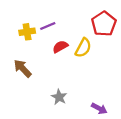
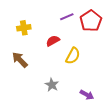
purple line: (48, 26) -> (67, 17), moved
yellow semicircle: (83, 48) -> (73, 56), moved

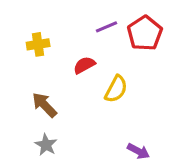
brown arrow: (20, 60) -> (44, 105), moved
gray star: (52, 85) -> (46, 145), moved

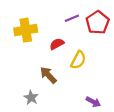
yellow cross: (38, 44) -> (26, 30), size x1.5
brown arrow: (44, 105) -> (48, 75), moved

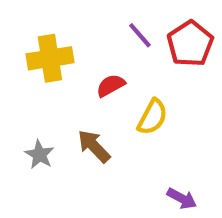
purple line: (72, 18) -> (140, 35), turned 72
gray star: (31, 98) -> (39, 155), moved

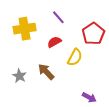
purple line: (140, 35) -> (58, 17), moved
red pentagon: (190, 44) -> (93, 34), moved

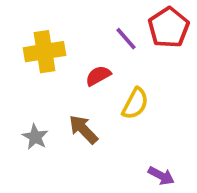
purple line: (58, 17) -> (126, 39), moved
red pentagon: (93, 34) -> (169, 28), moved

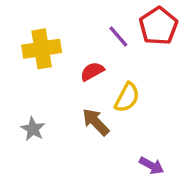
brown arrow: (83, 129) -> (96, 122), moved

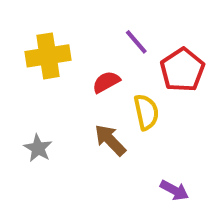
red pentagon: (158, 26) -> (182, 70), moved
yellow semicircle: (127, 98) -> (146, 112), turned -40

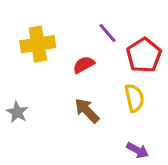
yellow semicircle: (146, 112) -> (134, 98), moved
gray star: (38, 148) -> (17, 112), moved

